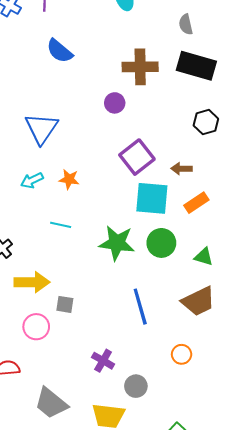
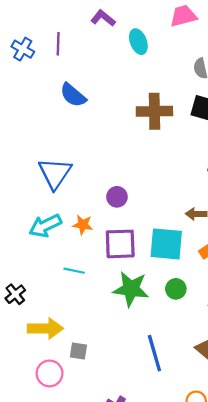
purple circle: (115, 103) -> (117, 197), moved
purple square: (137, 157) -> (120, 244), moved, turned 36
cyan arrow: (32, 180) -> (45, 226), size x1.4
green circle: (161, 243) -> (176, 289), size x0.7

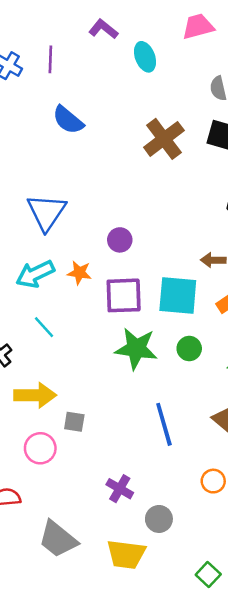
brown cross: (154, 111) -> (164, 139), turned -36
cyan line: (74, 271) -> (44, 327), moved, turned 36

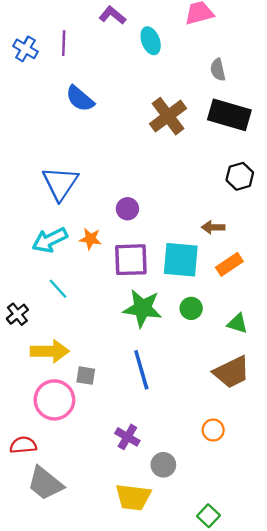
blue line: (164, 424) -> (141, 370), moved
pink circle: (40, 448) -> (54, 400), size x1.4
gray trapezoid: (58, 539) -> (45, 483), moved

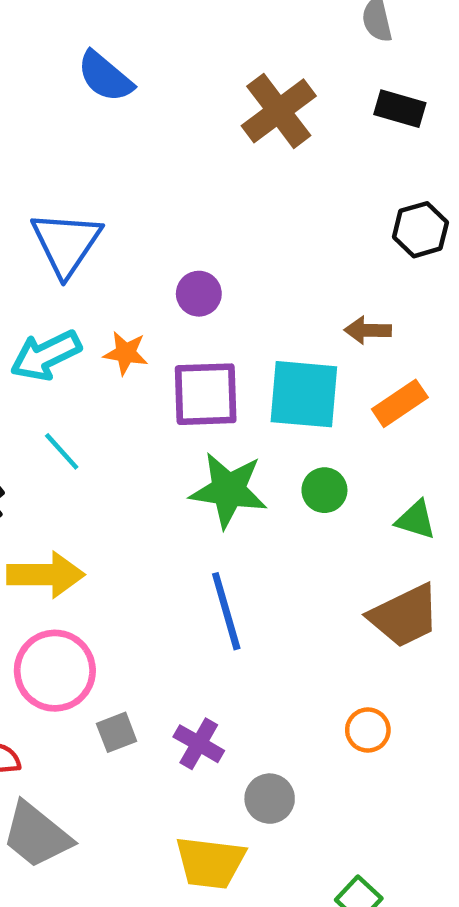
black rectangle: (229, 115) -> (400, 109), size x0.6
gray square: (86, 376) -> (117, 732), moved, turned -30

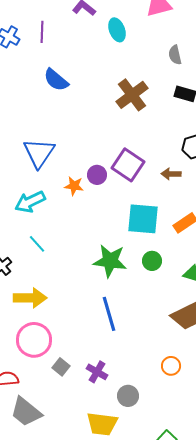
brown arrow: (368, 330) -> (171, 174), moved
orange star: (126, 353) -> (74, 186), moved
purple square: (206, 394) -> (128, 165), moved, turned 36
gray square: (117, 732) -> (61, 367), turned -30

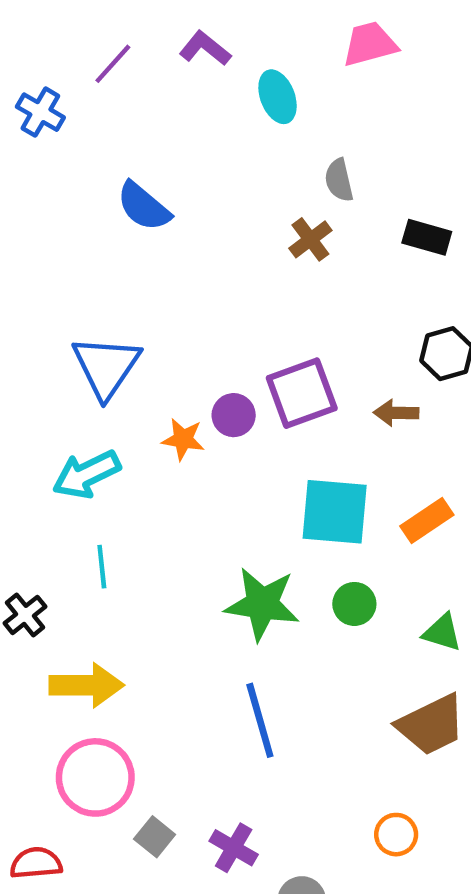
purple line: (42, 32) -> (113, 64), moved, turned 40
gray semicircle: (175, 55) -> (339, 180), moved
brown cross: (132, 95) -> (310, 239), size x0.6
purple square: (128, 165) -> (302, 393), turned 36
cyan line: (37, 244) -> (102, 567), turned 36

